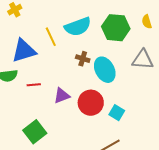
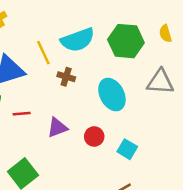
brown cross: (83, 59) -> (66, 77), moved
red circle: (91, 103) -> (94, 136), size x0.6

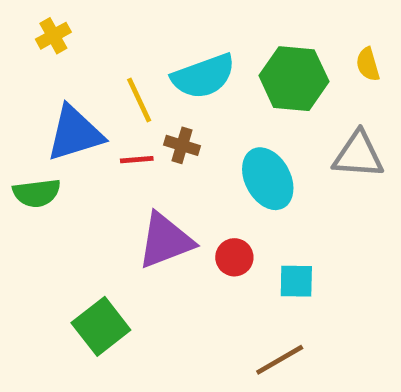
red line: (22, 114) -> (137, 160), moved
purple triangle: (57, 128) -> (165, 241), size x1.5
cyan square: (127, 149) -> (296, 281), turned -30

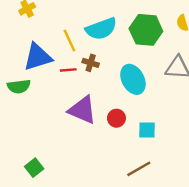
purple triangle: (165, 241) -> (82, 110), turned 44
green square: (101, 326) -> (34, 168), moved, size x0.7

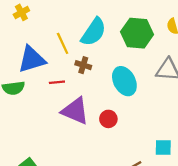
cyan semicircle: (101, 29) -> (94, 32), turned -36
red line: (68, 70) -> (57, 82), moved
cyan square: (147, 130) -> (163, 148), moved

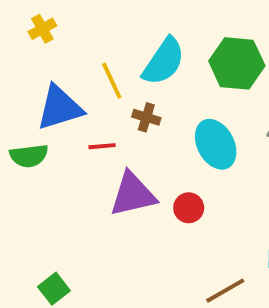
purple triangle: (75, 111) -> (133, 194), turned -36

